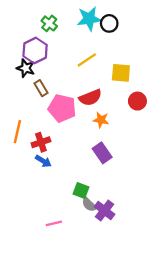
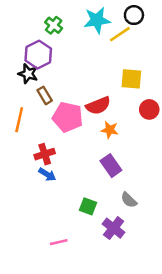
black circle: (109, 23) -> (134, 15), moved
yellow line: (87, 60) -> (120, 34), moved
orange line: (17, 132) -> (19, 120), moved
gray semicircle: (89, 205) -> (129, 200), moved

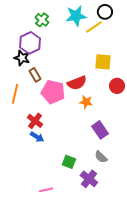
red cross: (45, 154) -> (35, 121), turned -35
purple rectangle: (111, 166) -> (100, 130), moved

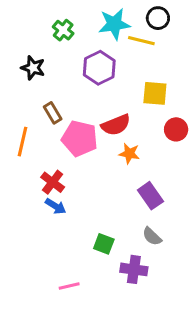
yellow line: (94, 27) -> (141, 41), turned 48
purple hexagon: (30, 43) -> (99, 68), moved
black star: (22, 58) -> (33, 68), moved
purple cross: (89, 179) -> (134, 269), turned -30

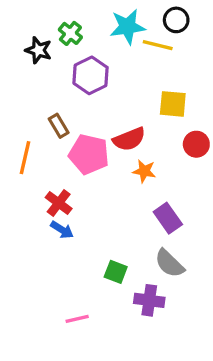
black star: (33, 68) -> (38, 50), moved
purple hexagon: (99, 68) -> (91, 75), moved
gray semicircle: (152, 236) -> (169, 263), size x1.4

